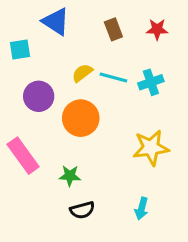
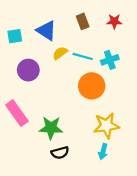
blue triangle: (56, 22) -> (46, 30), moved
orange circle: (81, 118) -> (92, 86), moved
yellow star: (151, 148) -> (106, 126), moved
green star: (70, 176) -> (51, 128), size x1.5

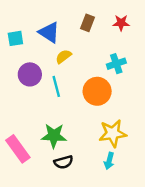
brown rectangle: (83, 21) -> (87, 23), turned 42
cyan line: (83, 56) -> (56, 86), moved, turned 60
pink rectangle: (17, 113) -> (18, 149), moved

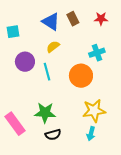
brown rectangle: (87, 23) -> (73, 19), turned -48
blue triangle: (49, 32) -> (51, 22), moved

